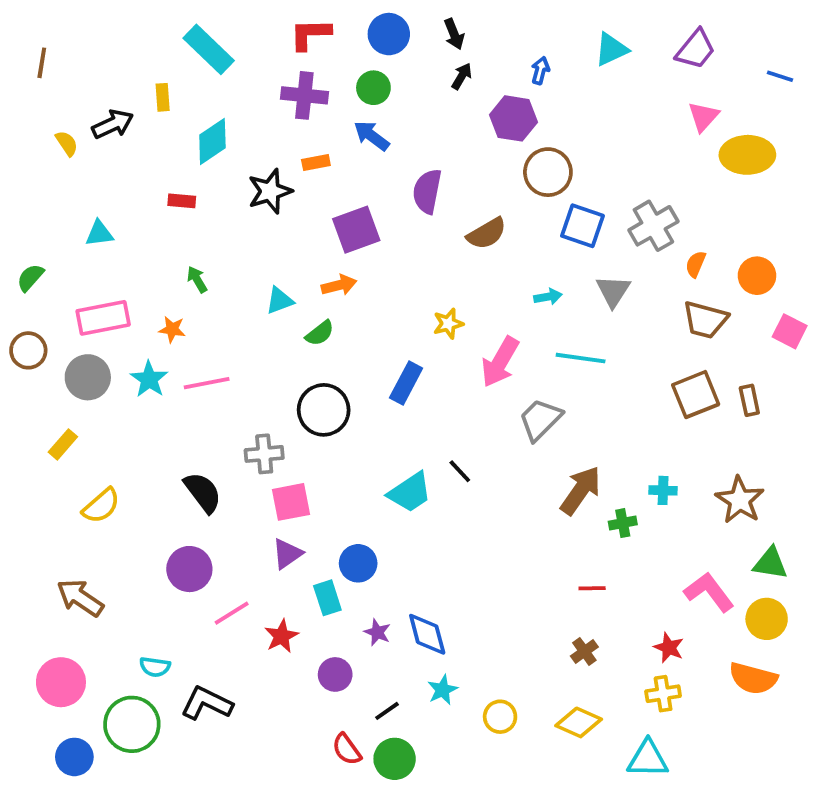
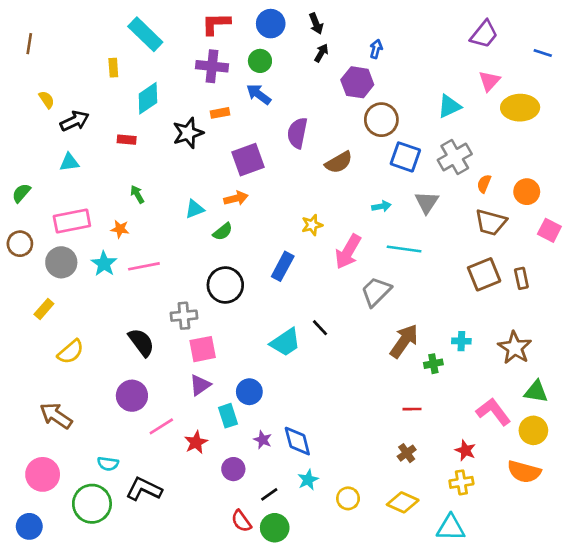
cyan triangle: (611, 49) -> (449, 106), moved
black arrow: (113, 124) -> (75, 121), moved
blue circle: (74, 757) -> (29, 526), moved

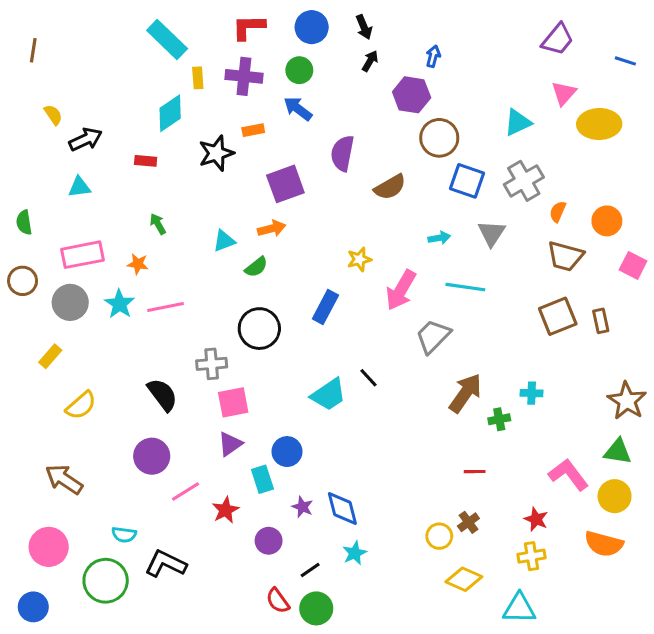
yellow rectangle: (113, 68) -> (198, 78), moved
green semicircle: (21, 193) -> (24, 222), turned -50
brown star: (515, 348) -> (627, 401), moved
yellow circle: (348, 498) -> (439, 536), moved

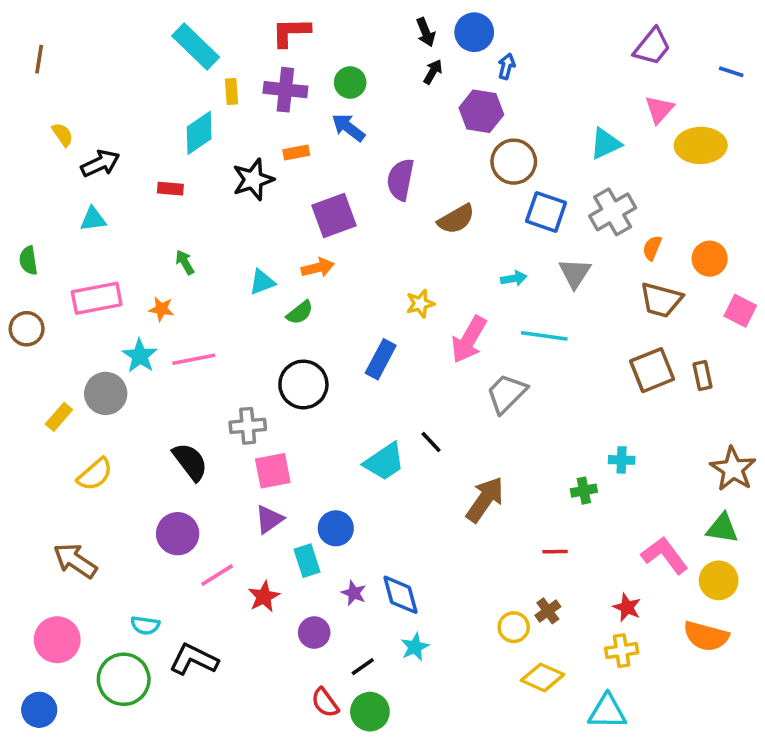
blue circle: (312, 27) -> (474, 32), moved
gray circle: (70, 302) -> (106, 393), moved
brown arrow: (465, 393) -> (485, 500), moved

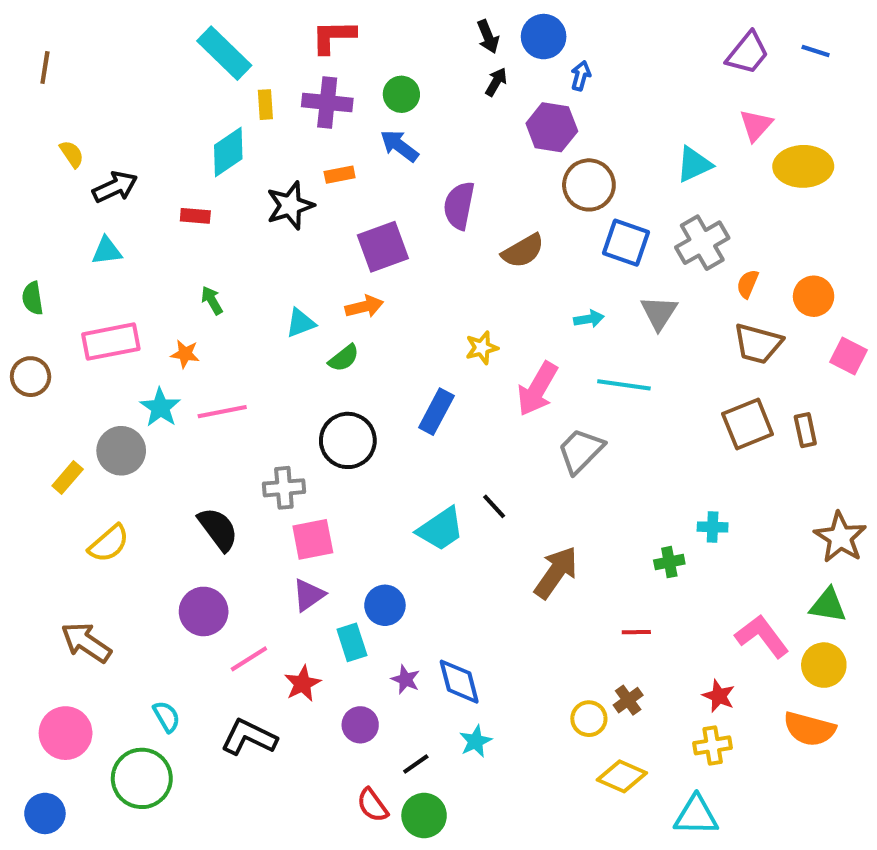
blue line: (731, 72) -> (816, 51), moved
cyan semicircle: (145, 625) -> (167, 717), turned -128
black L-shape: (194, 659) -> (249, 737), moved

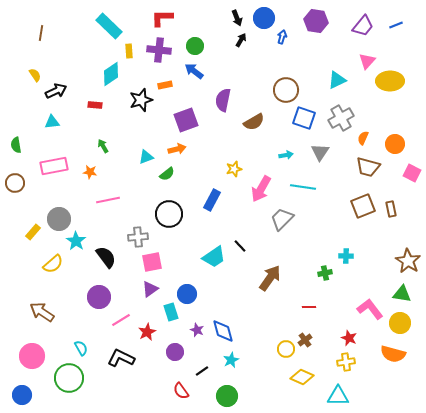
blue line: (816, 51) -> (396, 25), turned -40
brown line: (45, 67) -> (41, 33), moved
purple hexagon: (552, 127) -> (316, 21), moved
cyan star: (160, 407) -> (76, 241), moved
green circle: (424, 815) -> (227, 396), moved

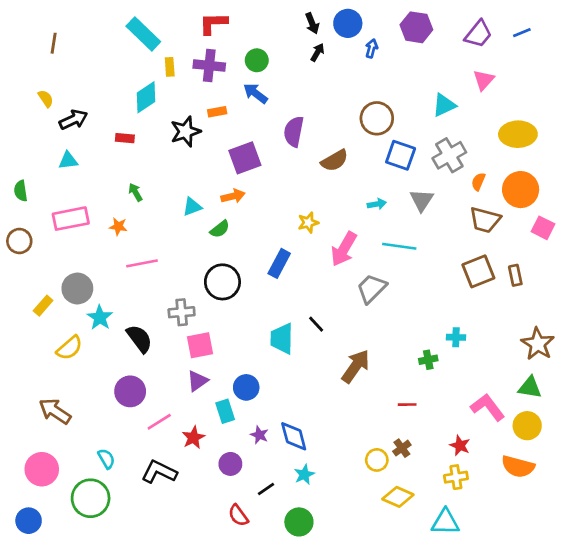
yellow ellipse: (390, 81) -> (518, 134), moved
orange circle: (395, 144) -> (521, 190), size x1.4
cyan trapezoid: (214, 257) -> (282, 339), turned 125

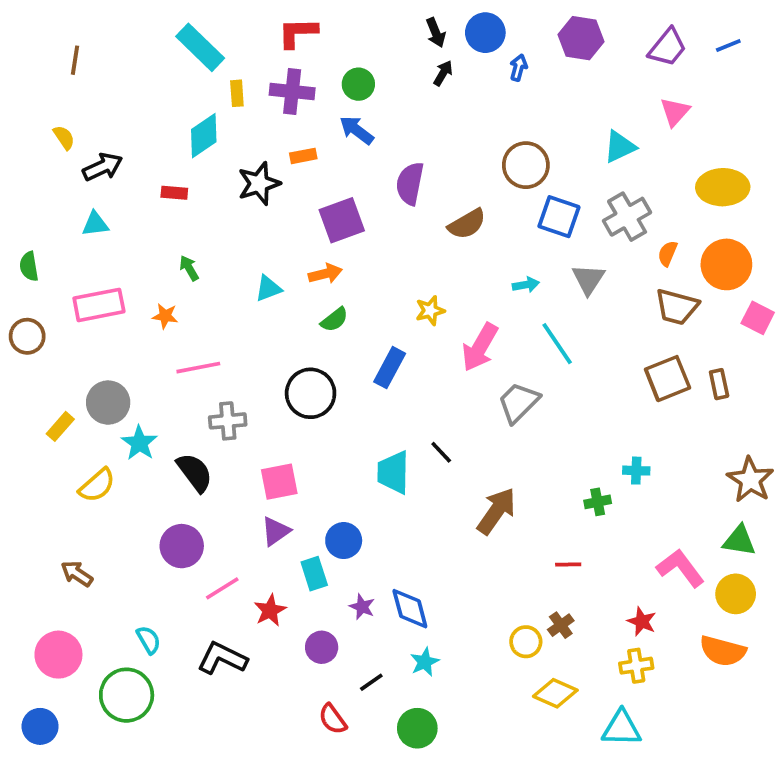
green semicircle: (220, 229) -> (334, 320), moved
cyan line: (399, 246) -> (557, 344), turned 48
gray cross: (182, 312) -> (228, 421), moved
brown arrow: (55, 411) -> (77, 574), size x0.7

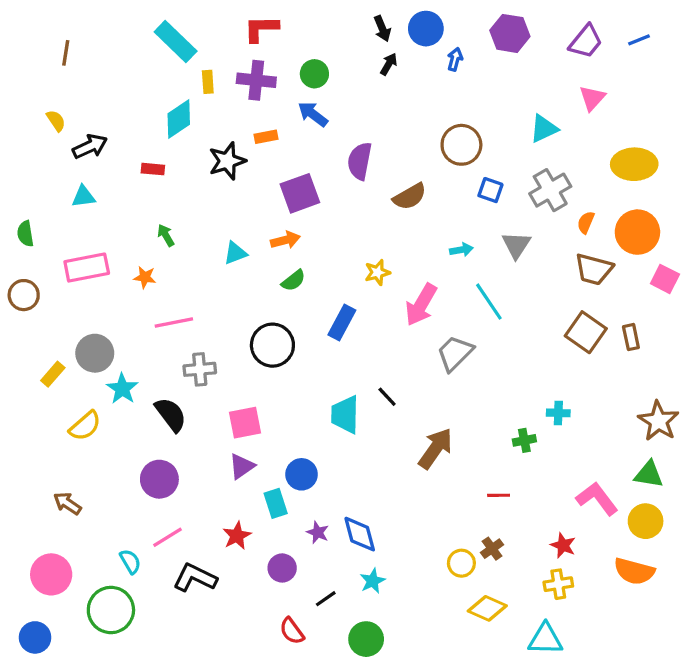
blue square: (559, 217) -> (490, 190), size x0.7
brown square: (668, 379) -> (586, 332), turned -33
pink line: (222, 588) -> (167, 537), moved

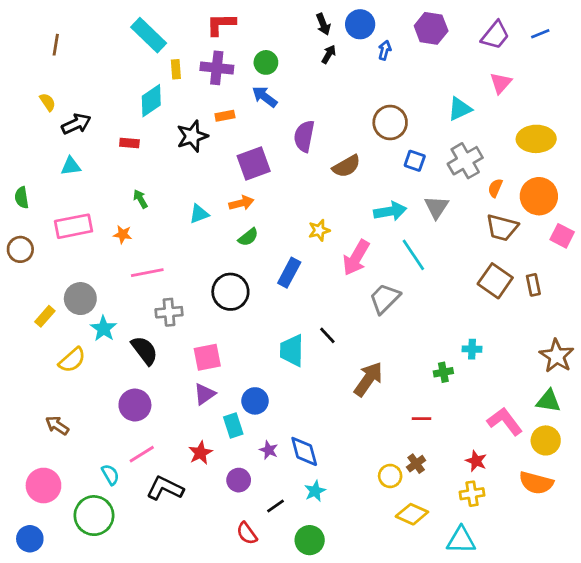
cyan arrow: (461, 250) -> (390, 211), size x1.6

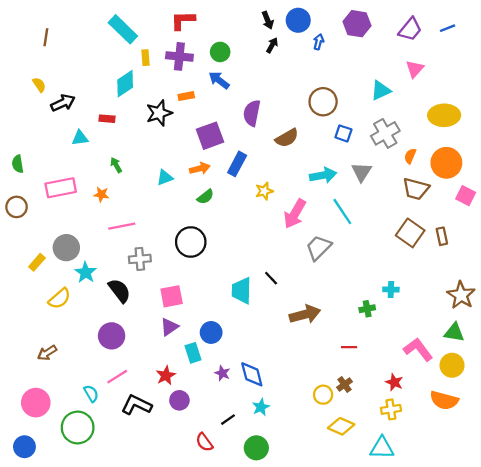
cyan triangle: (71, 166) -> (80, 138), moved
blue rectangle: (289, 273) -> (237, 164), moved
brown arrow: (368, 379) -> (305, 314), turned 40
brown arrow: (57, 425) -> (47, 353), turned -66
purple circle: (239, 480) -> (179, 400), moved

